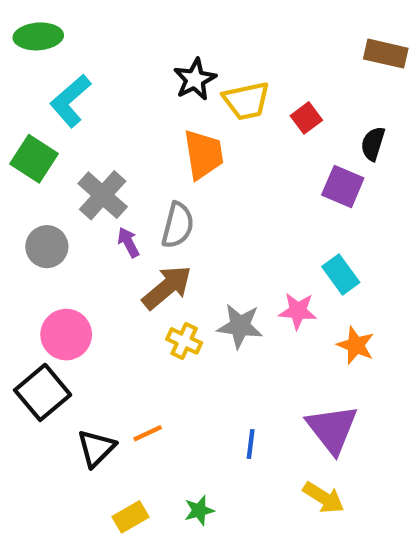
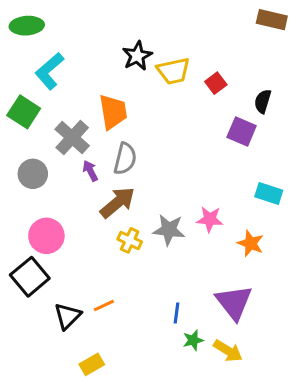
brown rectangle: (386, 54) -> (272, 20), moved
orange trapezoid: (203, 154) -> (113, 112), moved
cyan rectangle: (341, 274) -> (269, 194), moved, turned -36
green star: (199, 510) -> (193, 340), moved

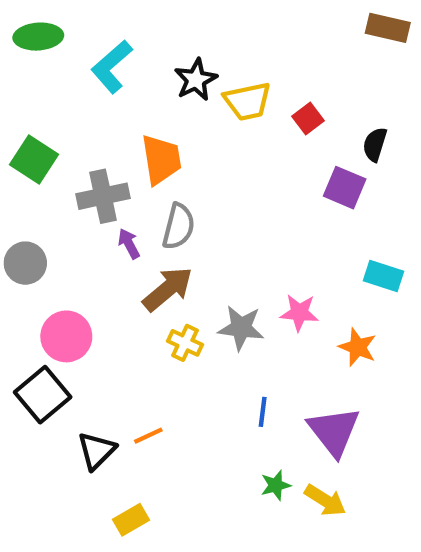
cyan L-shape: (49, 71) -> (112, 67), moved
gray cross: (72, 138) -> (103, 196), turned 36
gray circle: (33, 174) -> (25, 263), moved
blue line: (176, 313) -> (263, 412), moved

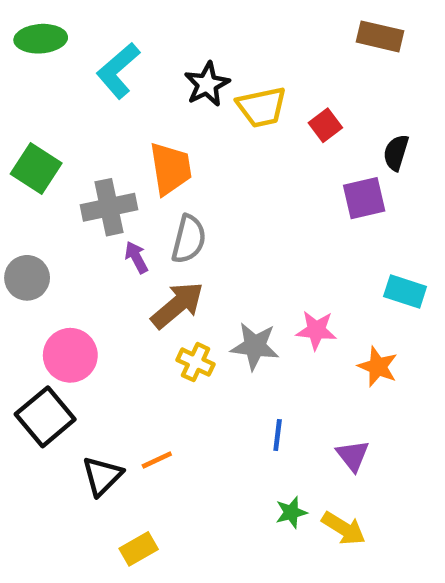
brown rectangle: (388, 28) -> (380, 36), moved
purple square: (345, 188) -> (364, 198), turned -36
purple triangle: (334, 431) -> (353, 455), size x0.6

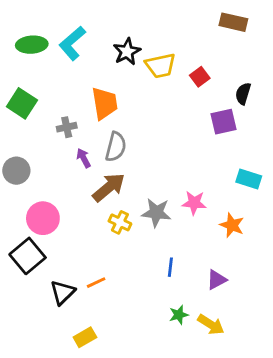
green ellipse: (41, 39) -> (32, 45), moved
gray cross: (109, 207) -> (67, 127), size x0.6
purple triangle: (353, 455) -> (217, 280), turned 40

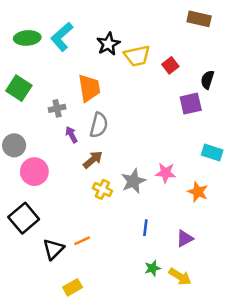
brown arrow: (109, 187) -> (93, 160), size x0.7
gray star: (156, 213) -> (133, 181), turned -30
pink circle: (43, 218) -> (34, 172), moved

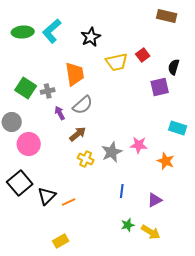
yellow trapezoid: (137, 56) -> (117, 62), moved
green square: (19, 88) -> (26, 88), moved
gray semicircle: (99, 125) -> (83, 105), turned 35
black triangle: (53, 249) -> (47, 196), moved

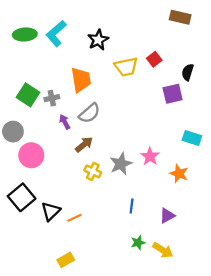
pink star: (139, 145) -> (150, 156), turned 30

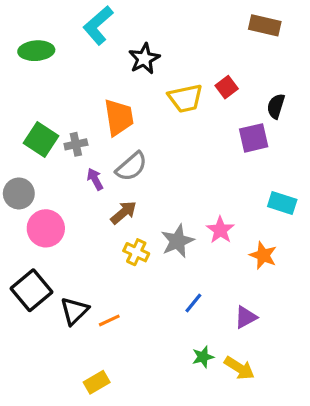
cyan L-shape: (56, 33) -> (98, 25), moved
blue line: (132, 206) -> (193, 303), turned 32

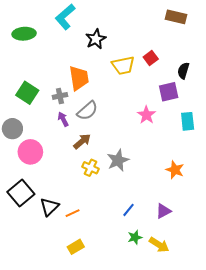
gray cross: (76, 144) -> (60, 96), moved
cyan rectangle: (282, 203) -> (188, 121), moved, turned 66
pink star: (220, 230) -> (146, 115), moved
blue line: (193, 303) -> (129, 210), moved
yellow rectangle: (97, 382) -> (76, 247), moved

